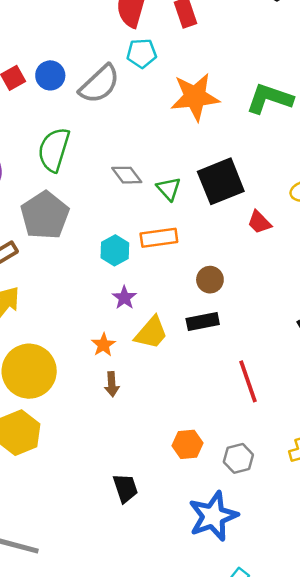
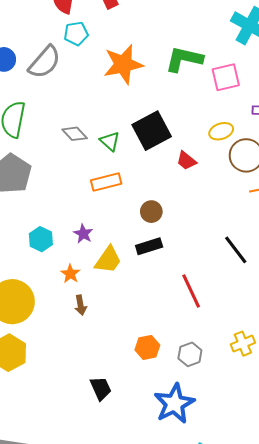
cyan hexagon: (115, 250) -> (41, 239), moved

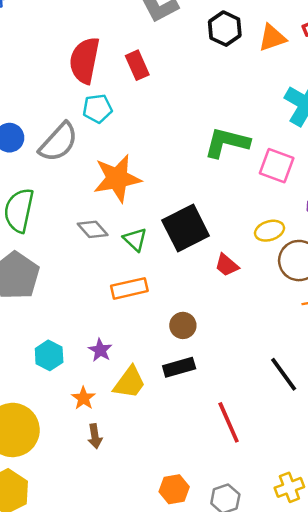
orange star: (123, 64) -> (117, 178), moved
pink square: (226, 77) -> (277, 166), turned 32

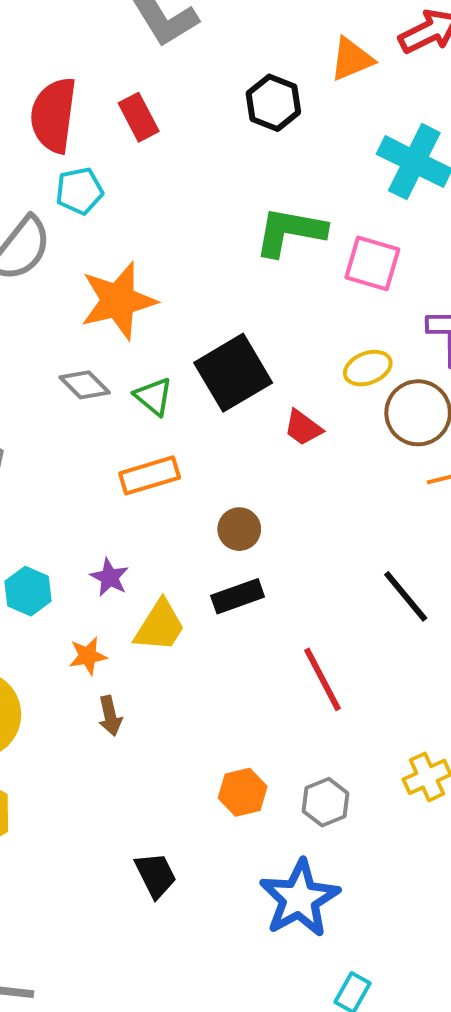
black hexagon: (225, 29) -> (273, 103), moved
orange star: (83, 398) -> (88, 656), turned 30

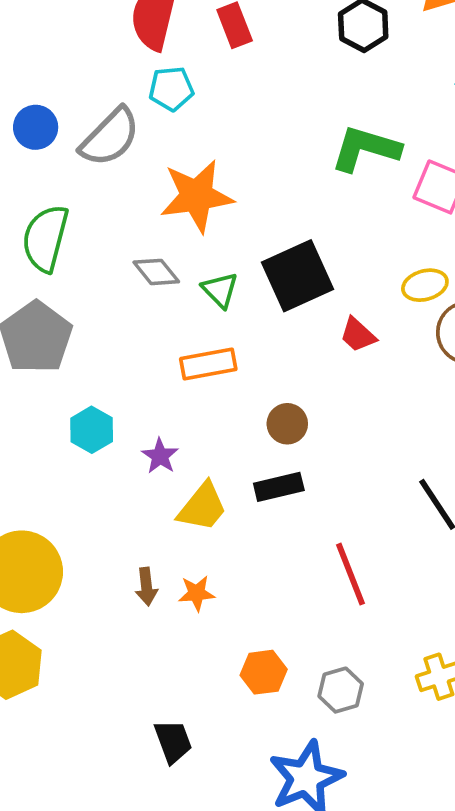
cyan hexagon: (28, 591) -> (92, 430), moved
orange star: (88, 656) -> (197, 593), moved

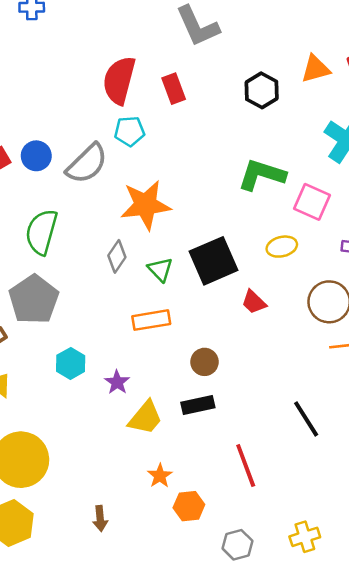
gray diamond: (156, 272) -> (117, 256), turned 72
yellow ellipse: (425, 285) -> (282, 247), moved
brown arrow: (146, 587) -> (100, 518), moved
orange star: (197, 593) -> (160, 476), moved, turned -30
orange hexagon: (264, 672) -> (189, 506), moved

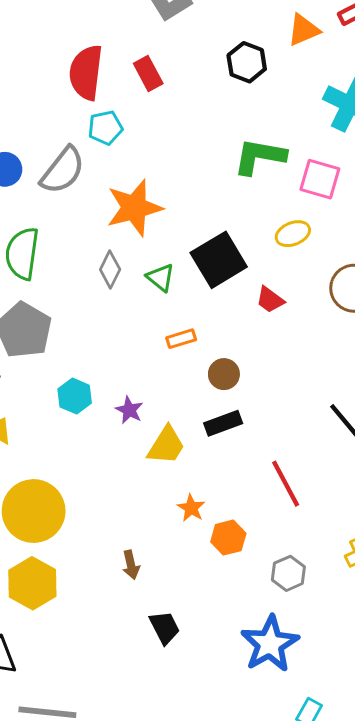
orange rectangle: (151, 320) -> (181, 339), moved, size x0.7

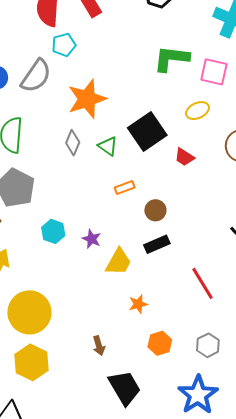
orange star: (191, 508) -> (138, 304), turned 30
orange hexagon: (228, 538) -> (160, 343), moved
black trapezoid: (165, 628) -> (125, 388), size x1.5

